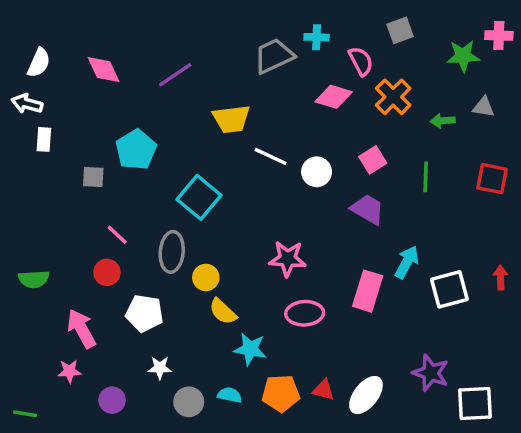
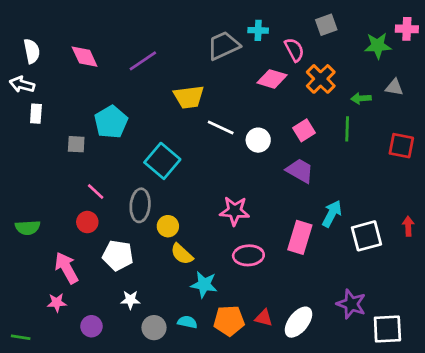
white semicircle: (39, 63) -> (32, 51), turned -35
green line: (426, 177) -> (347, 129), moved

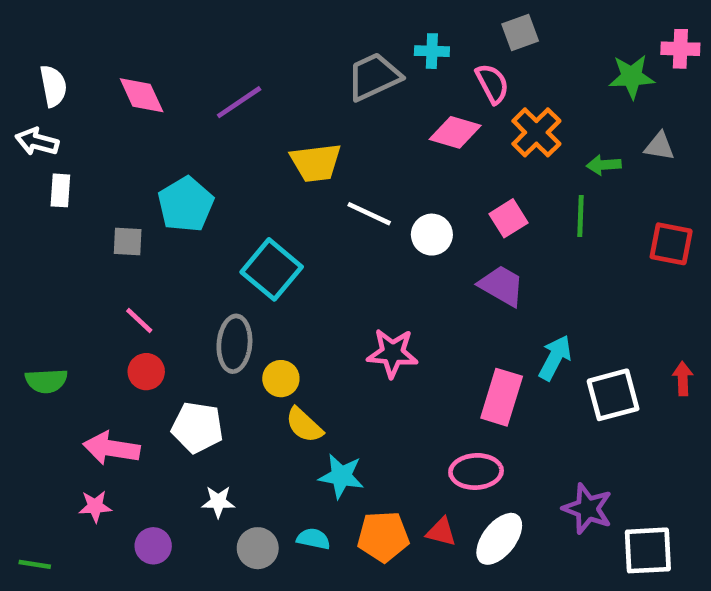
gray square: (326, 25) -> (520, 33), moved
pink line: (96, 191) -> (139, 321), moved
pink ellipse: (248, 255) -> (476, 471), moved
pink arrow: (66, 268) -> (111, 448), turned -52

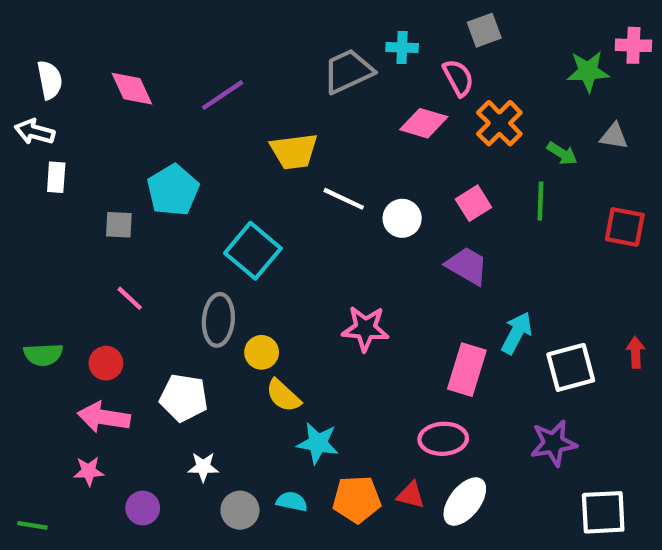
green arrow: (604, 165) -> (562, 153), turned -144
red circle: (146, 372) -> (106, 363), moved
purple star: (588, 509) -> (553, 443), moved, turned -30

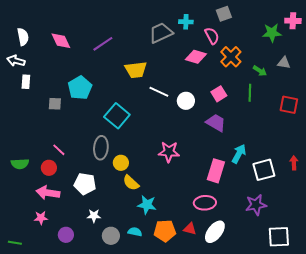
pink line: (130, 298) -> (59, 150), moved

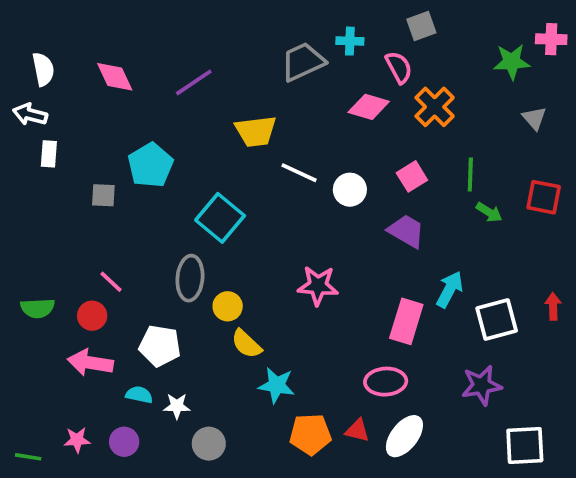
gray triangle: (284, 63) -> (534, 118), turned 40
green arrow: (260, 71) -> (489, 212), moved
pink star: (41, 218) -> (77, 440), moved
cyan semicircle: (135, 232) -> (139, 395), moved

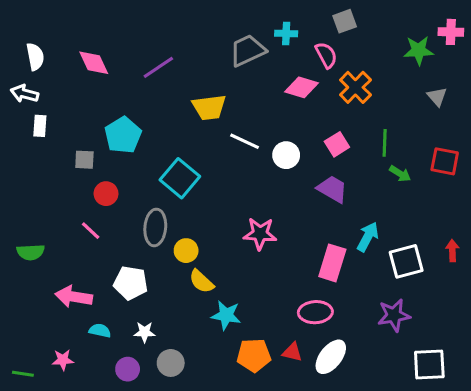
red circle: (92, 316) -> (106, 194), moved
cyan semicircle: (139, 395) -> (100, 331), moved
purple circle: (124, 442) -> (128, 369), moved

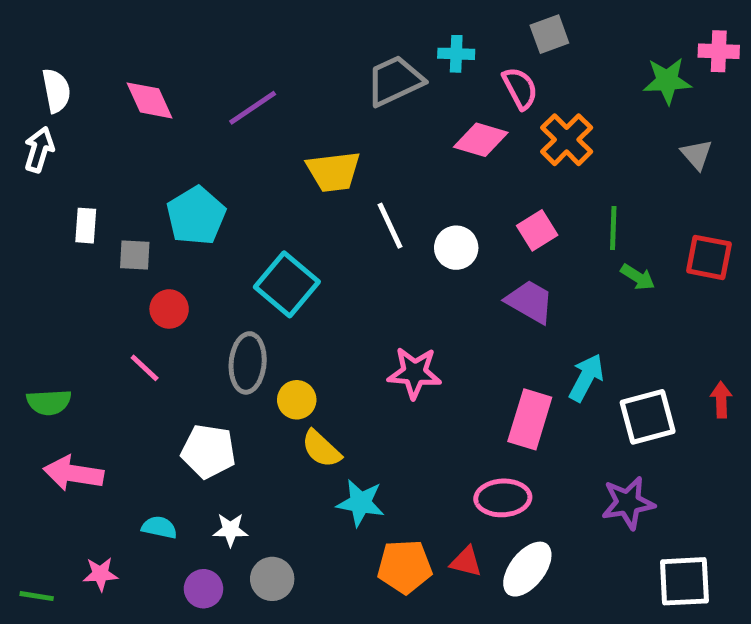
white arrow: (24, 94) -> (39, 149), turned 92
white rectangle: (40, 126) -> (86, 226), moved
white line: (245, 141) -> (390, 226), turned 40
pink arrow: (74, 297) -> (73, 473), moved

